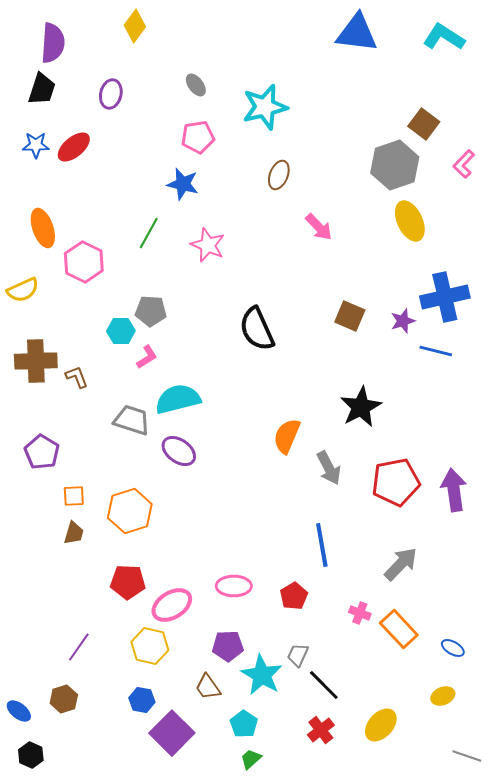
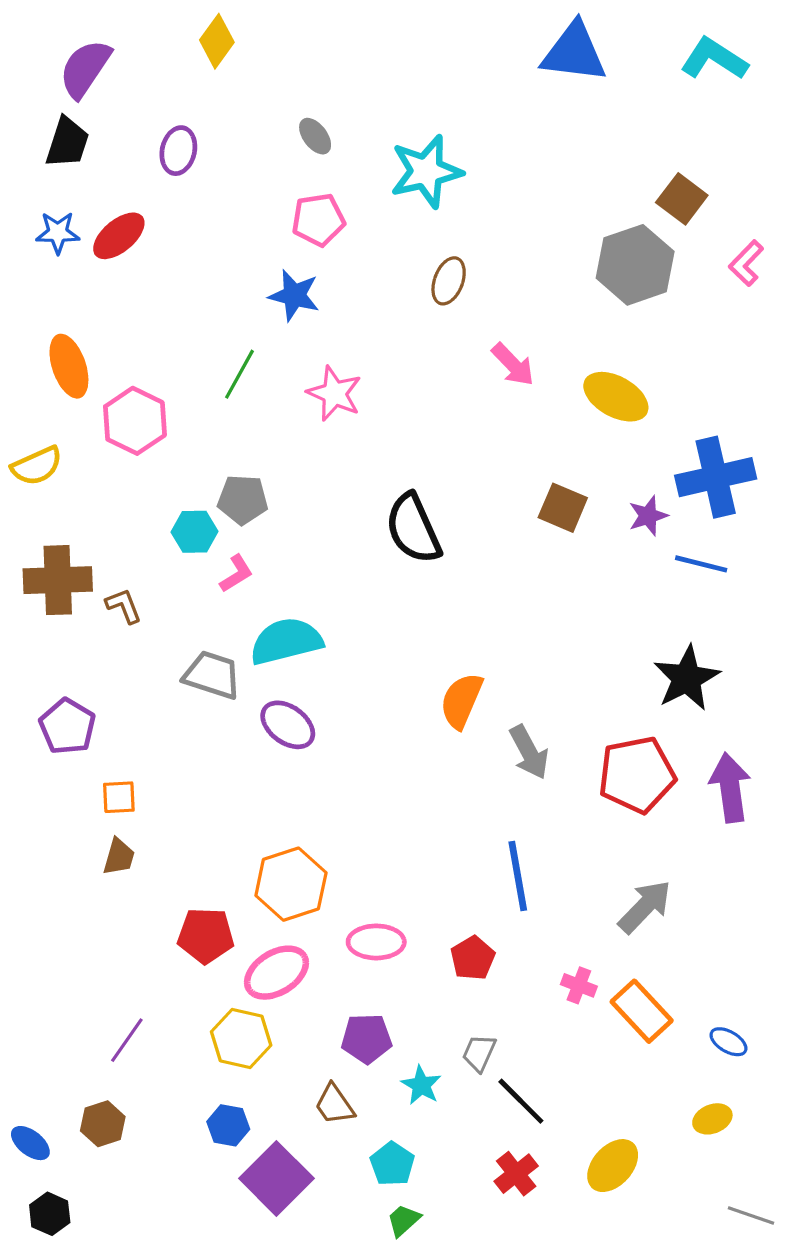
purple semicircle: (53, 43) -> (85, 69), turned -150
yellow ellipse: (410, 221) -> (616, 397), moved, turned -36
black star: (361, 407) -> (687, 678), moved
orange hexagon: (130, 511) -> (291, 884), moved
cyan star: (262, 675) -> (421, 1085), size x0.6

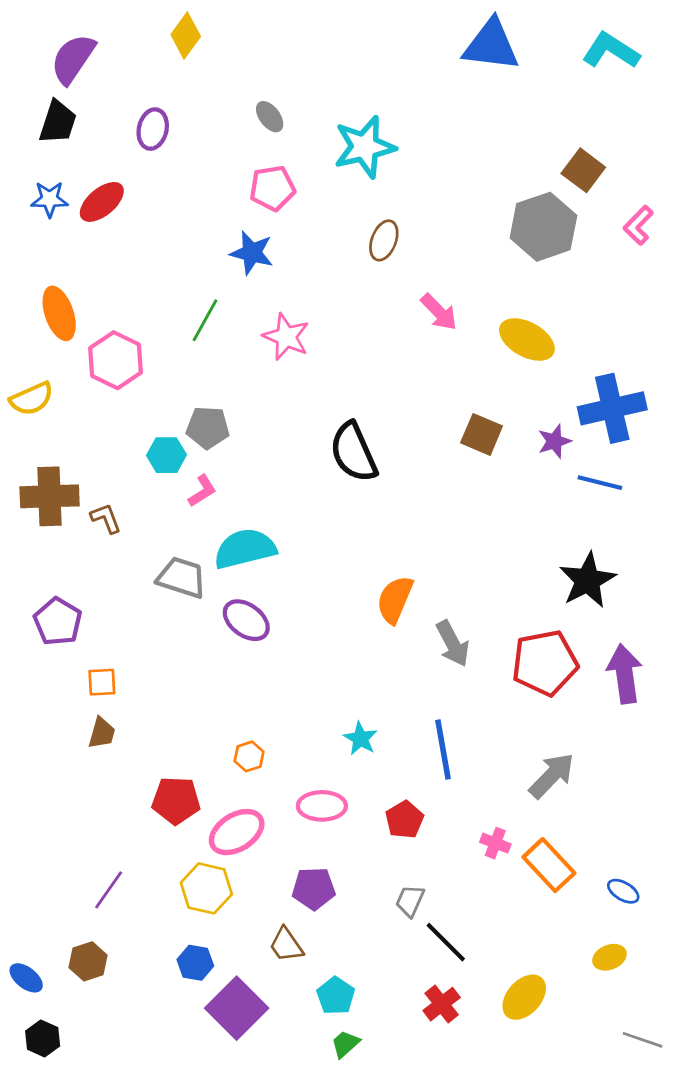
orange hexagon: (291, 884) -> (249, 756), size x0.5
cyan star: (421, 1085) -> (360, 738), moved

